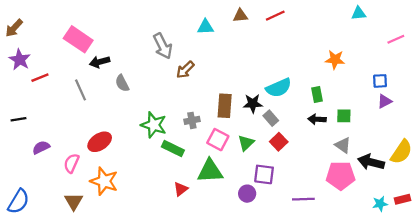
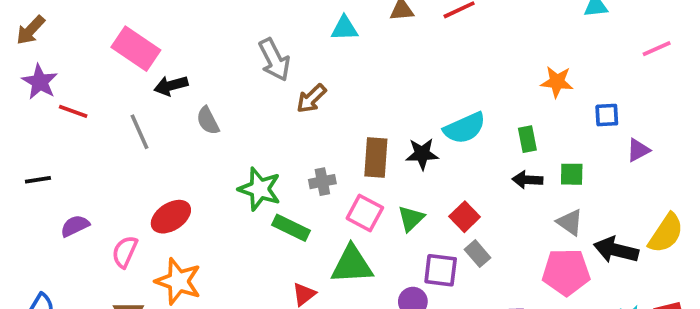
red line: (40, 78) -> (73, 111), turned 42
blue square: (380, 81) -> (607, 115), moved
gray rectangle: (271, 118) -> (478, 254), moved

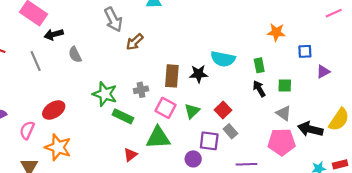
cyan semicircle: (465, 128) -> (223, 59), turned 35
black arrow: (527, 180) -> (259, 89), turned 56

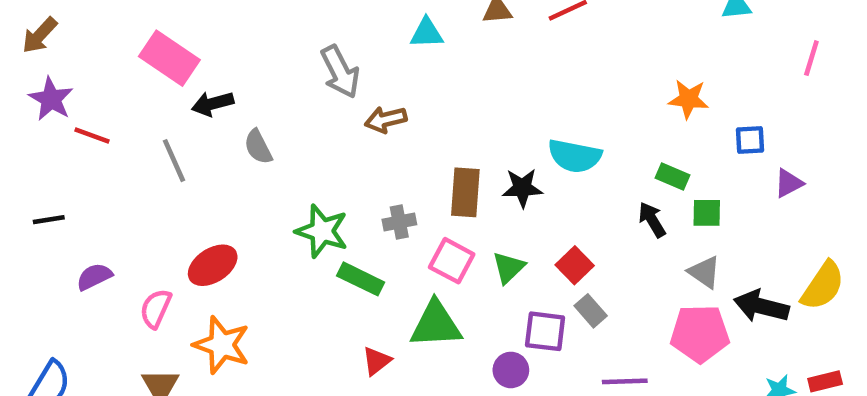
pink line: (334, 13) -> (811, 58), turned -49
brown arrow: (135, 42) -> (386, 120), turned 30
green rectangle: (259, 65) -> (673, 176), moved, turned -56

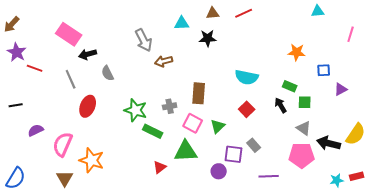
black star: (522, 188) -> (208, 38), moved
red ellipse: (213, 265) -> (88, 106), moved, turned -35
red square: (575, 265) -> (247, 109), moved
pink semicircle: (156, 309) -> (63, 144), size x1.4

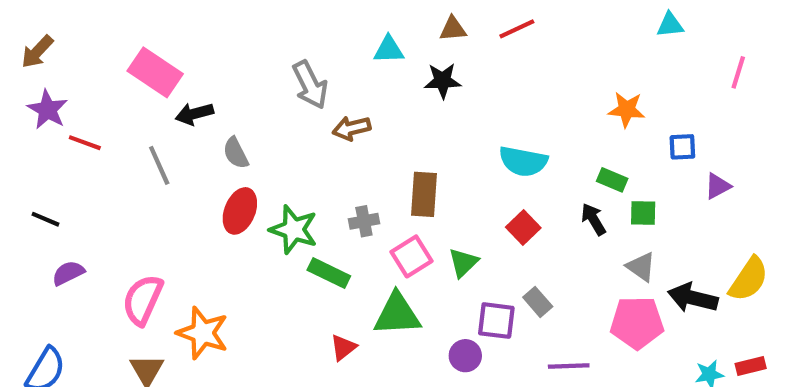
black line: (16, 105) -> (45, 219), turned 32
red ellipse: (88, 106) -> (240, 211), moved
pink square: (193, 123) -> (412, 256), turned 30
purple semicircle: (36, 130) -> (68, 273), moved

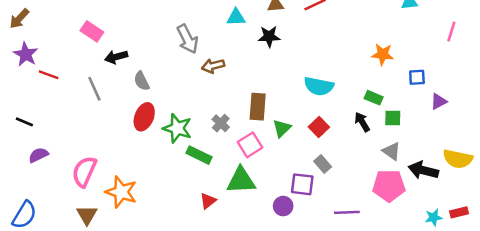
pink rectangle: (155, 72) -> (92, 31), size x0.7
gray cross: (364, 221) -> (221, 123), turned -36
green triangle: (463, 263) -> (282, 128), moved
yellow semicircle: (749, 279) -> (458, 159), turned 68
gray rectangle: (538, 302) -> (323, 164), moved

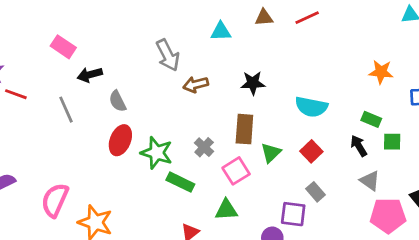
black star: (269, 36) -> (253, 83), moved
gray triangle: (391, 151) -> (370, 181), moved
green triangle: (241, 181) -> (226, 210), size x0.7

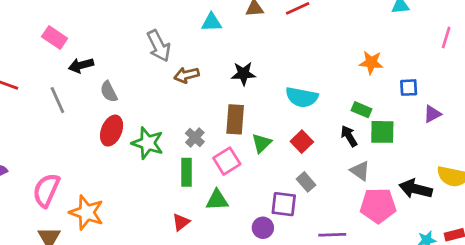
green square: (392, 142) -> (382, 132), size x1.4
green rectangle: (180, 182) -> (187, 172), moved, turned 64

